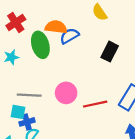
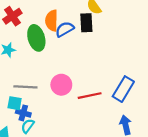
orange semicircle: (56, 27) -> (52, 21), turned -96
black rectangle: (110, 52) -> (86, 23), moved, turned -30
blue cross: (27, 122) -> (23, 113), turned 32

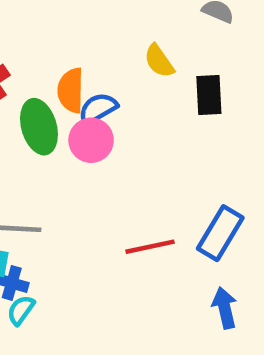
black rectangle: (86, 23) -> (209, 95), moved
pink circle: (61, 85) -> (91, 140), moved

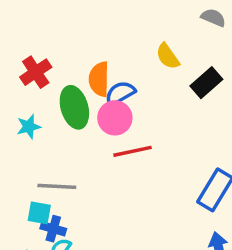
black rectangle: (209, 95) -> (206, 83), turned 52
red line: (150, 247) -> (132, 151), moved

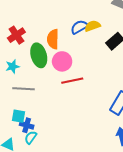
yellow semicircle: (168, 56) -> (92, 26), turned 105
blue semicircle: (120, 93) -> (79, 27), moved
gray line: (57, 186) -> (24, 89), moved

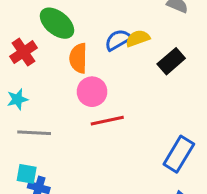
green ellipse: (39, 55) -> (57, 23), moved, turned -35

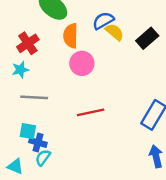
yellow semicircle: (138, 38) -> (115, 32), moved, turned 60
red cross: (23, 52) -> (28, 43), moved
red line: (107, 121) -> (91, 112), moved

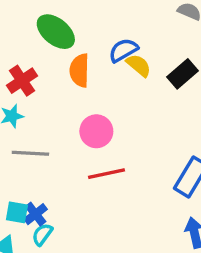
pink circle: (82, 63) -> (96, 131), moved
cyan square: (28, 131) -> (17, 212), moved
blue cross: (38, 143) -> (36, 214), turned 36

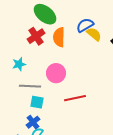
red cross: (22, 81) -> (36, 36), moved
pink circle: (96, 131) -> (56, 73), moved
cyan square: (17, 212) -> (37, 102), moved

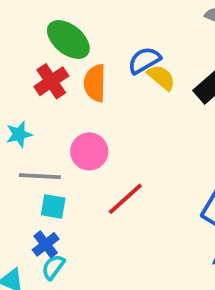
red line: (75, 98) -> (125, 199), turned -30

